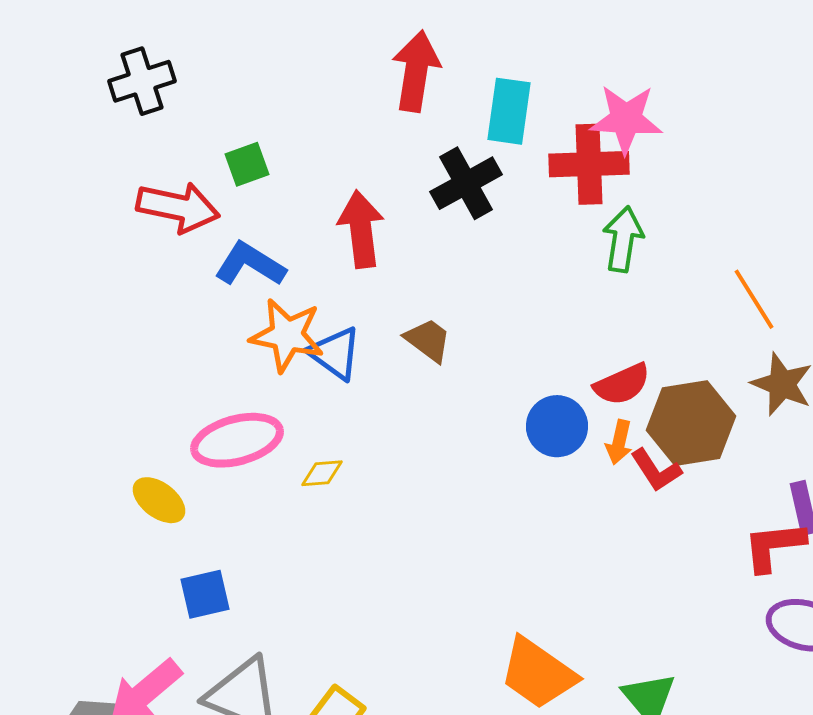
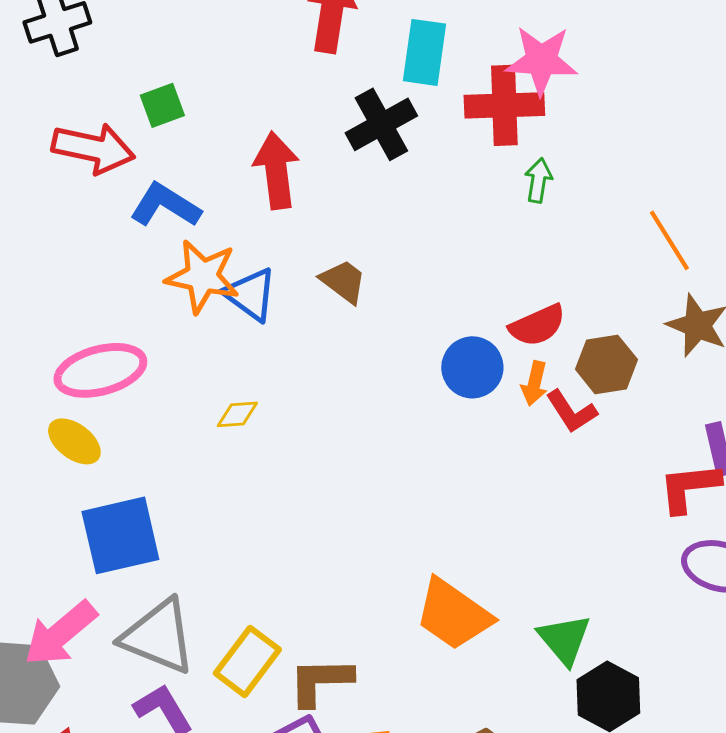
green arrow: (623, 239) -> (538, 180), size x0.7
brown hexagon: (691, 423) -> (606, 364), size x0.7
pink ellipse: (237, 440) -> (100, 370), moved
blue square: (205, 594) -> (120, 535), size x1.6

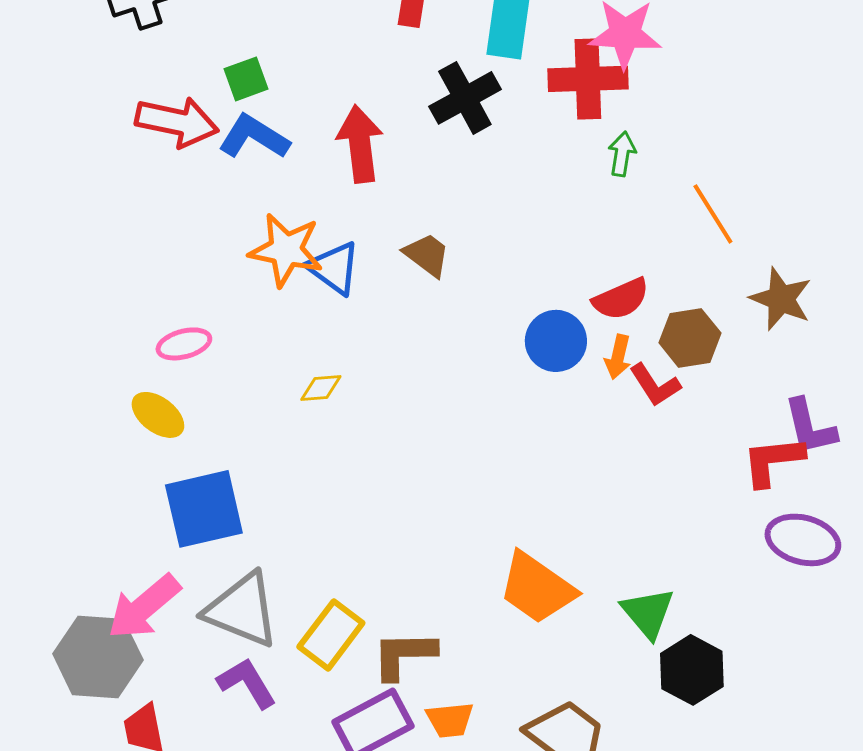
blue L-shape: (165, 205) -> (254, 137), moved
orange line: (669, 240) -> (713, 214), moved
pink ellipse: (100, 370) -> (184, 344), size x0.6

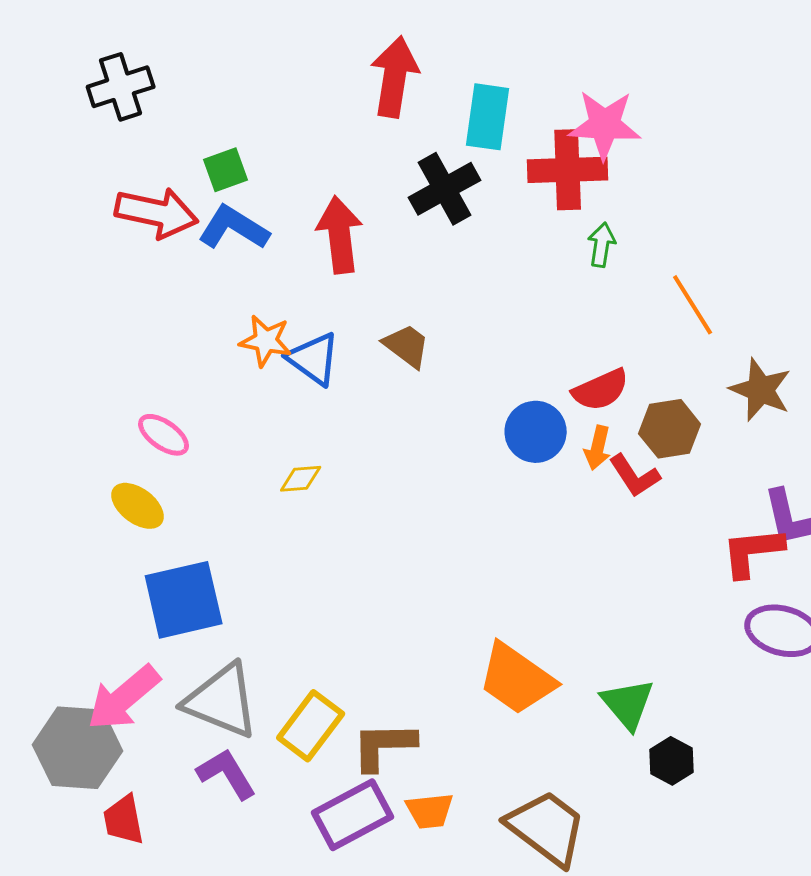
orange star: (286, 250) -> (266, 341), size x0.7
pink ellipse: (184, 344) -> (164, 435), turned 50
black hexagon: (692, 670) -> (672, 761), size x0.7

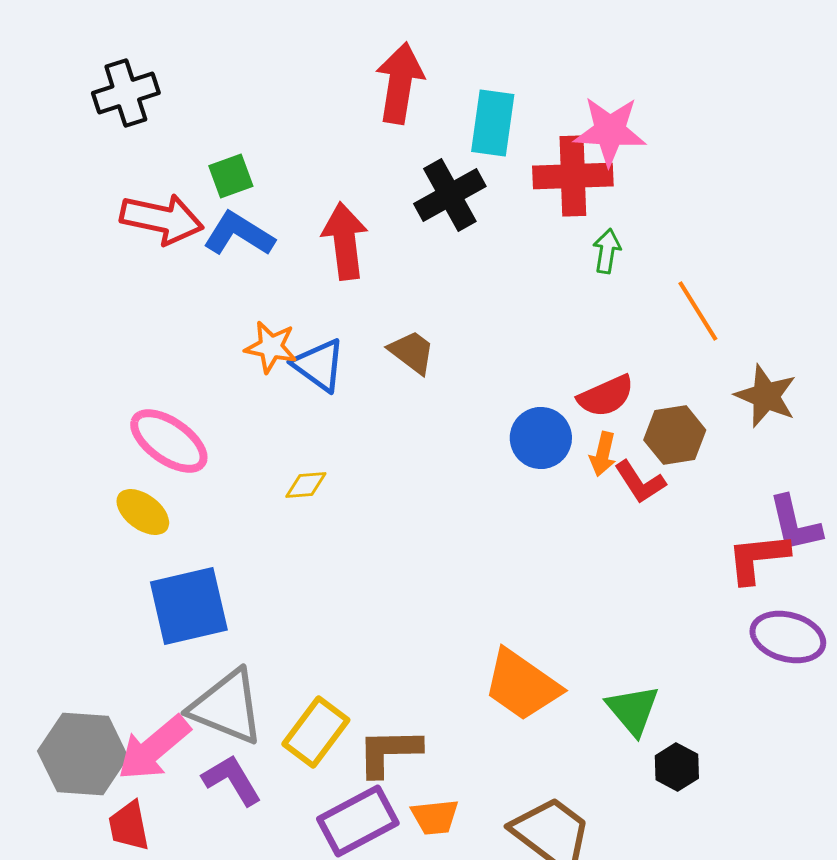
pink ellipse: (164, 435) -> (169, 441), size x1.5
pink arrow: (124, 698) -> (154, 748), moved

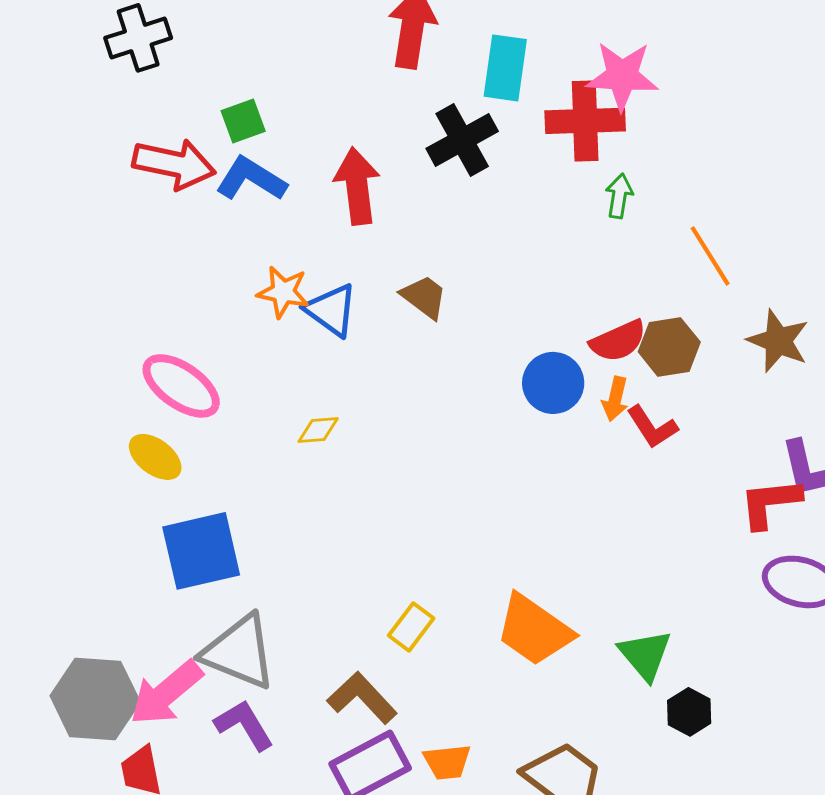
brown hexagon: (675, 435) -> (669, 347), moved
yellow rectangle: (316, 732) -> (411, 627), moved, size x0.7
brown L-shape: (389, 752) -> (362, 698), moved, turned 48

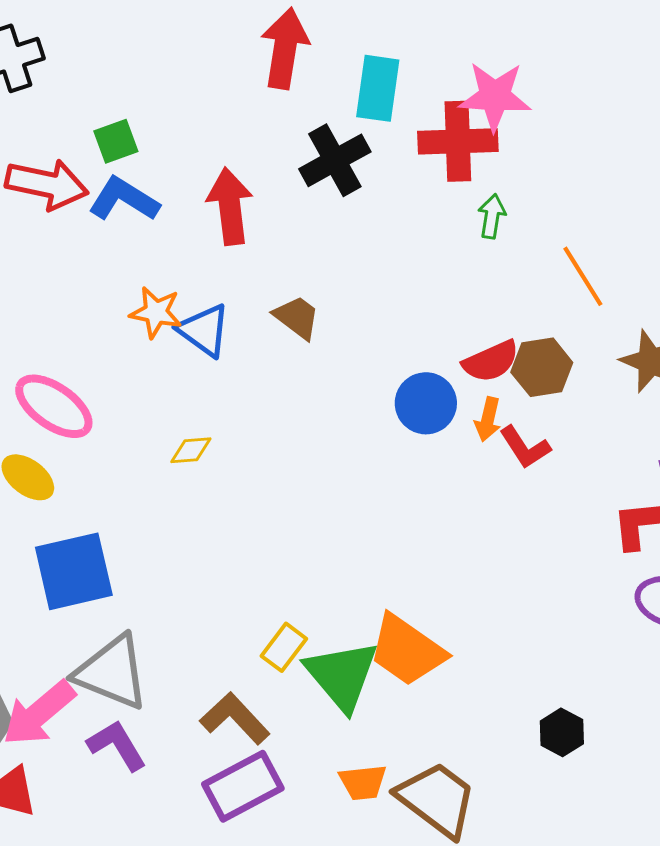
green triangle: (645, 655) -> (342, 675), moved, size x1.4
orange trapezoid: (447, 762) -> (363, 782), moved

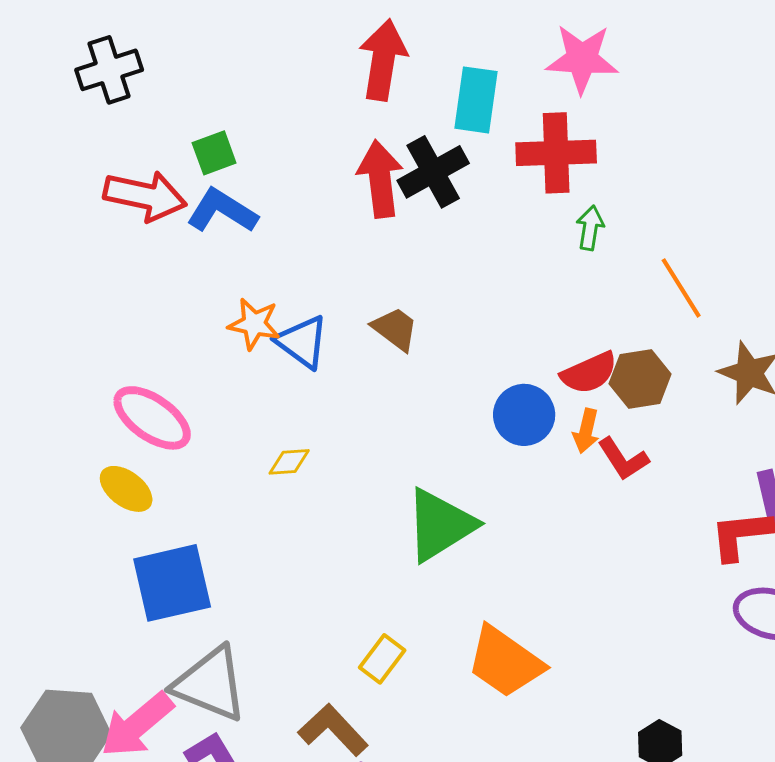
pink star: (495, 96) -> (582, 59), moved
red arrow: (230, 206) -> (380, 179), moved
green triangle: (342, 675) -> (440, 525), moved, turned 38

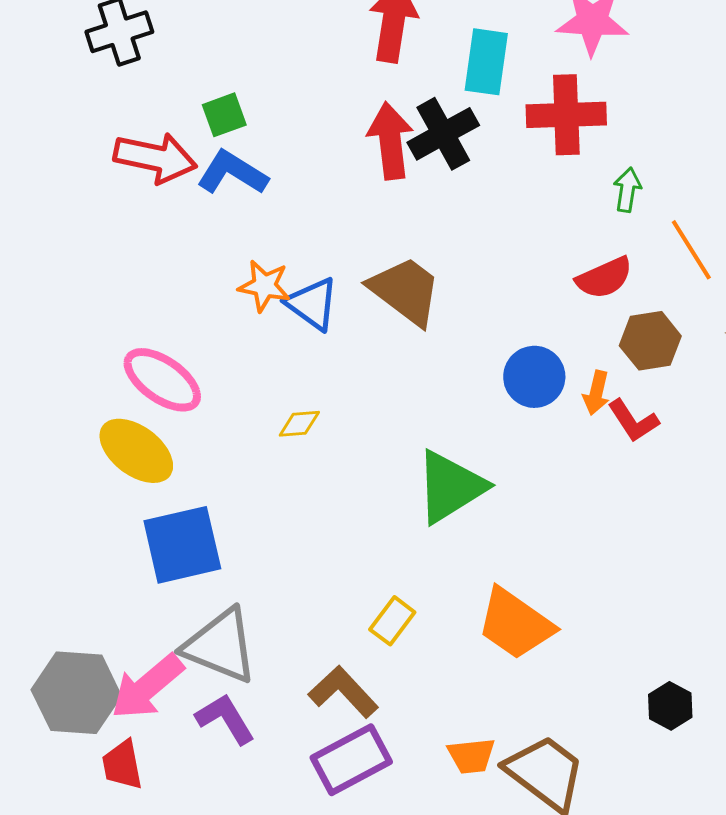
green arrow: (590, 228) -> (627, 190), moved
brown trapezoid: (395, 329) -> (405, 291), size x1.6
red semicircle: (589, 373) -> (604, 278), moved
yellow ellipse: (126, 489) -> (136, 451), size x1.4

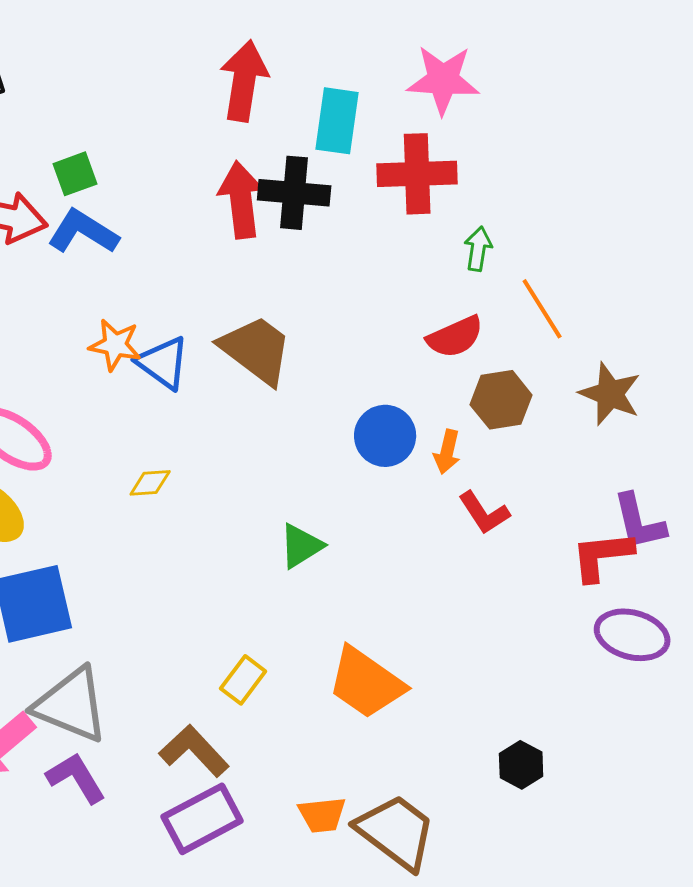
black cross: (443, 134) -> (294, 193), turned 34
red L-shape: (633, 421) -> (484, 513), moved
green triangle: (450, 487) -> (301, 546), size x0.6

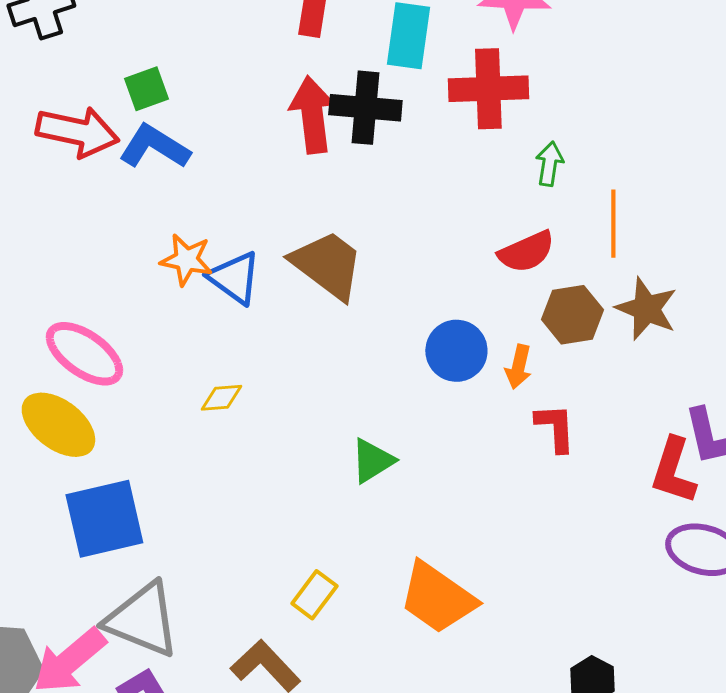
orange line: (542, 309) -> (613, 224), turned 32
brown star: (610, 394) -> (646, 309), moved
red L-shape: (484, 513) -> (555, 428), turned -150
red L-shape: (602, 556) -> (673, 471), turned -66

